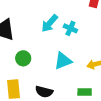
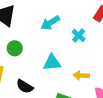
cyan cross: (70, 28) -> (79, 35), moved

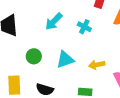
green circle: (15, 48) -> (34, 56), moved

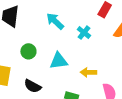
cyan arrow: (54, 21) -> (55, 21), turned 78

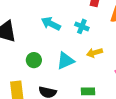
yellow arrow: (88, 72) -> (94, 53), moved

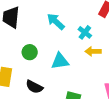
yellow arrow: (94, 53) -> (93, 51), moved

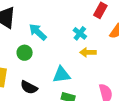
cyan arrow: (56, 22) -> (38, 32), moved
cyan triangle: (60, 61) -> (61, 75), moved

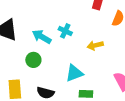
cyan cross: (80, 33) -> (65, 31), moved

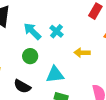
green circle: (33, 60) -> (30, 56), moved

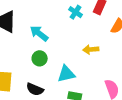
cyan cross: (57, 31) -> (76, 12), moved

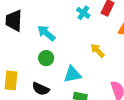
yellow arrow: (91, 49) -> (98, 51), turned 49

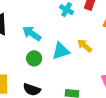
cyan triangle: (72, 74) -> (61, 51), moved

